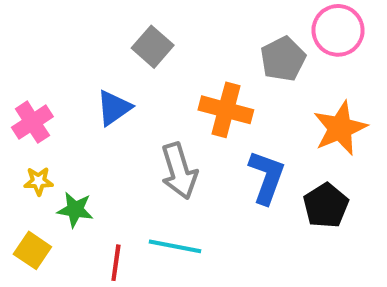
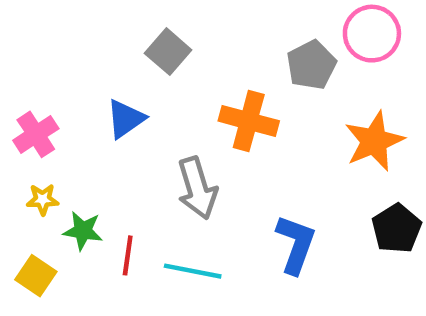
blue L-shape: (267, 177) -> (296, 244), moved
black pentagon: (326, 206) -> (397, 229), moved
red line: (116, 263) -> (128, 255), moved

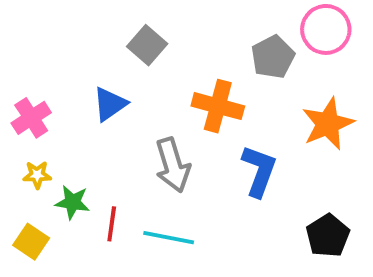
black pentagon: (397, 229) -> (328, 236), moved
blue L-shape: (296, 244) -> (259, 171), moved

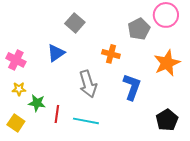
orange cross: (218, 106) -> (111, 54), size x0.7
pink cross: (31, 118) -> (16, 60), turned -30

